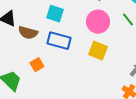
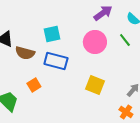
cyan square: (55, 14) -> (52, 34), turned -30
yellow square: (98, 51) -> (95, 85), moved

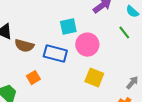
cyan square: (52, 34) -> (68, 27), moved
pink circle: (95, 42) -> (87, 45), moved

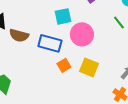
orange square: (33, 78) -> (64, 65), moved

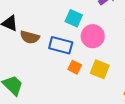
cyan square: (63, 16) -> (74, 18), turned 36
orange square: (64, 65) -> (75, 67), turned -32

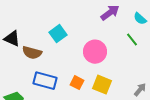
cyan square: (74, 18) -> (58, 34), moved, turned 30
blue rectangle: (61, 45) -> (45, 81), moved

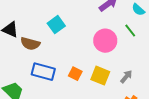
pink circle: (95, 52) -> (105, 41), moved
gray arrow: (140, 90) -> (126, 77), moved

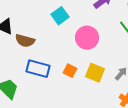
cyan square: (56, 25) -> (60, 16), moved
pink circle: (105, 41) -> (87, 38), moved

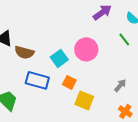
cyan square: (60, 16) -> (59, 58), moved
yellow square: (95, 73) -> (84, 100), moved

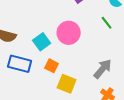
gray arrow: (120, 85) -> (103, 69), size x1.5

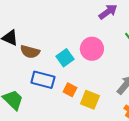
orange square: (52, 66) -> (70, 90), moved

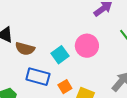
orange square: (70, 90) -> (65, 87), turned 32

